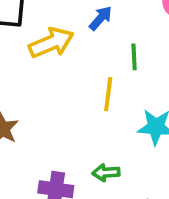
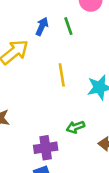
green line: (134, 57) -> (68, 26), moved

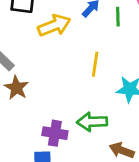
green arrow: (75, 127) -> (92, 122), size x1.5

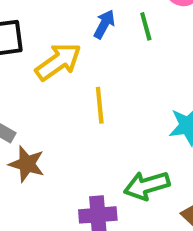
yellow line: (95, 64) -> (100, 105), moved

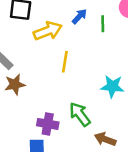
brown star: (27, 164) -> (15, 84), turned 30
green arrow: (147, 185) -> (80, 114), turned 55

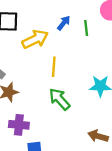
green arrow: (80, 114) -> (60, 99), moved
purple cross: (48, 124) -> (19, 125), moved

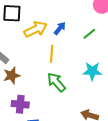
blue arrow: (64, 23) -> (60, 28), moved
green line: (86, 28) -> (89, 34), moved, turned 56

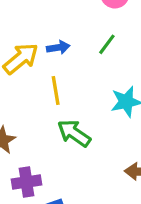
blue arrow: (60, 28) -> (58, 47), turned 56

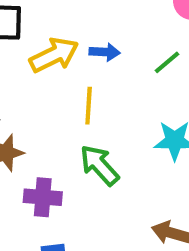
purple cross: (27, 182) -> (43, 197), moved

